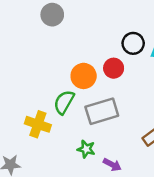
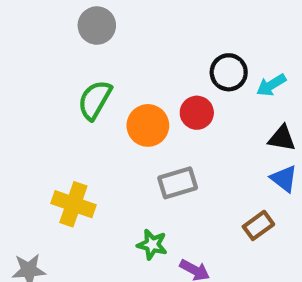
green semicircle: (64, 102) -> (95, 100), moved
gray rectangle: (102, 111) -> (178, 183), size x0.7

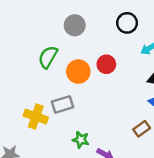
gray circle: (97, 26) -> (75, 25), moved
black circle: (229, 72) -> (127, 23), moved
gray rectangle: (178, 183) -> (63, 104), moved

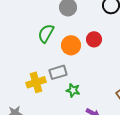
yellow cross: (36, 117) -> (36, 82), turned -36
green star: (81, 140) -> (73, 90), moved

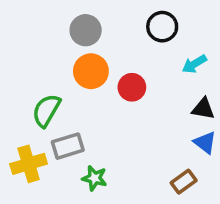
green semicircle: (46, 33) -> (46, 110), moved
orange circle: (71, 45) -> (91, 71), moved

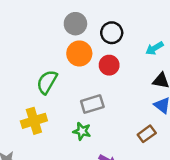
black circle: (162, 27) -> (112, 33), moved
gray rectangle: (68, 146) -> (92, 104), moved

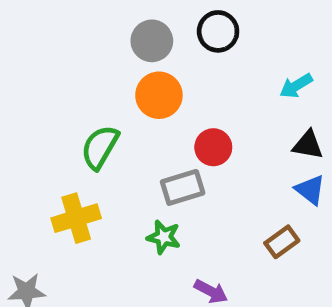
black circle: (112, 33) -> (218, 31), moved
red circle: (109, 65) -> (213, 147), moved

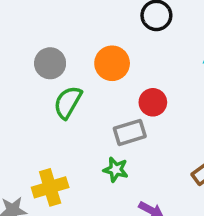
gray circle: (152, 41) -> (50, 63), moved
yellow cross: (76, 218) -> (50, 187), moved

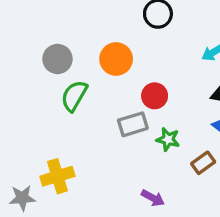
green star: (116, 170) -> (168, 139), moved

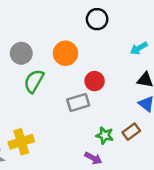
green star: (168, 139) -> (105, 135), moved

